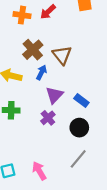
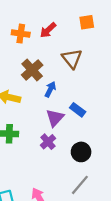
brown triangle: (62, 55) -> (72, 59), moved
blue arrow: (41, 72) -> (50, 89), moved
blue rectangle: (81, 101) -> (78, 110), moved

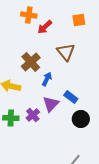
orange cross: (21, 34) -> (29, 15), moved
purple cross: (48, 142) -> (33, 115), moved
black circle: (81, 152) -> (81, 119), moved

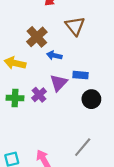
blue arrow: (47, 79) -> (54, 55), turned -104
blue rectangle: (71, 97) -> (80, 75), turned -32

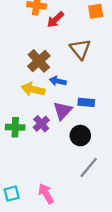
yellow arrow: (15, 63) -> (33, 89), moved
black circle: (91, 99) -> (80, 136), moved
gray line: (83, 147) -> (89, 168), moved

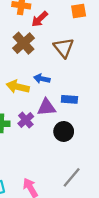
brown cross: (39, 61) -> (24, 43), moved
purple triangle: (63, 111) -> (46, 107), turned 42
gray line: (89, 168) -> (72, 177), moved

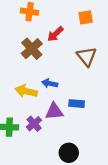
red arrow: (40, 19) -> (55, 34), moved
brown triangle: (64, 48) -> (87, 57), moved
black circle: (64, 131) -> (69, 153), moved

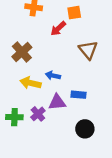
orange square: (86, 17) -> (74, 13), moved
brown cross: (32, 49) -> (22, 52), moved
black circle: (69, 153) -> (85, 129), moved

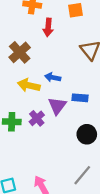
red arrow: (58, 29) -> (48, 27), moved, turned -42
purple triangle: (57, 102) -> (57, 106), turned -48

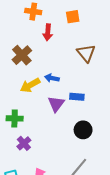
yellow arrow: (29, 85) -> (30, 85), turned -42
purple cross: (37, 118) -> (24, 143), moved

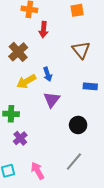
orange square: (73, 17) -> (77, 10), moved
blue arrow: (52, 78) -> (48, 74), turned -120
blue rectangle: (77, 97) -> (90, 86), moved

